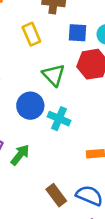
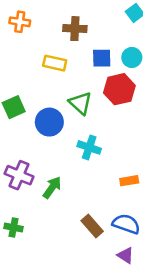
yellow rectangle: (31, 34) -> (55, 63), turned -50
blue circle: (30, 106) -> (49, 122), moved

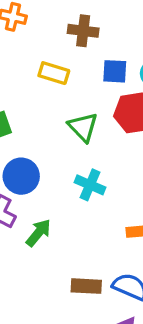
blue circle: (49, 122) -> (21, 176), moved
brown rectangle: (92, 226) -> (86, 286), turned -50

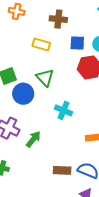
green triangle: (83, 127) -> (45, 78), moved
blue circle: (21, 176) -> (23, 94), moved

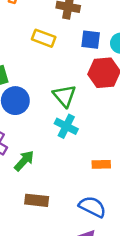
green triangle: (45, 78) -> (65, 96), moved
brown rectangle: (62, 170) -> (37, 200), moved

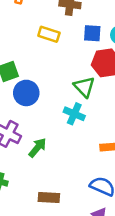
green triangle: (65, 96) -> (84, 87), moved
brown rectangle: (37, 200) -> (49, 198), moved

